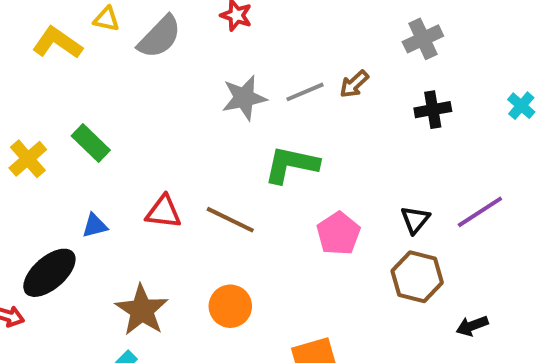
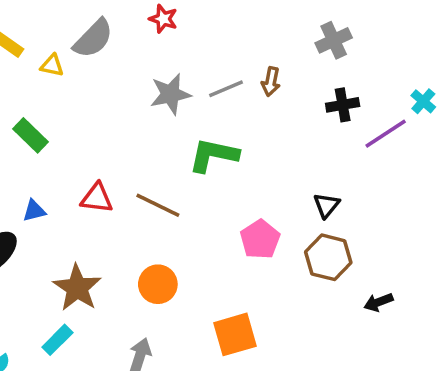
yellow triangle: (106, 19) -> (52, 65), moved
brown arrow: (354, 84) -> (271, 82), turned -36
purple line: (480, 212) -> (386, 134), moved
pink pentagon: (338, 233) -> (260, 239), moved

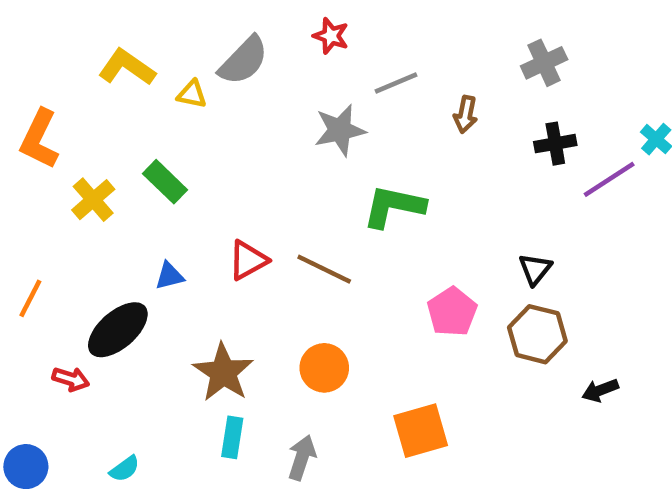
gray line: (226, 89) -> (396, 83), moved
red triangle: (97, 198) -> (248, 260), turned -36
cyan rectangle: (57, 340) -> (232, 437), moved, turned -36

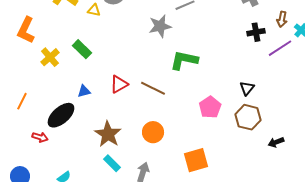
brown arrow: (466, 114) -> (282, 19), moved
cyan rectangle: (232, 437) -> (112, 163), turned -54

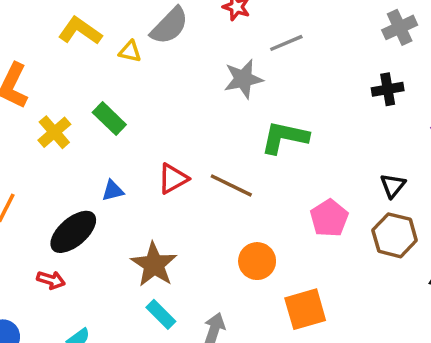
black cross: (256, 32) -> (388, 89), moved
orange circle: (153, 132) -> (257, 261), moved
red arrow: (40, 137) -> (51, 280), moved

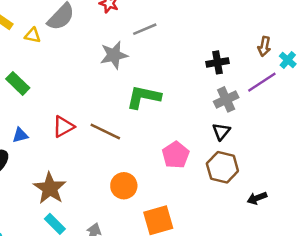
gray cross: (400, 27) -> (226, 99), moved

